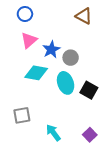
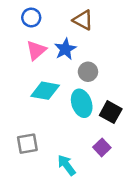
brown triangle: (84, 16) -> (83, 20), moved
blue star: (51, 49) -> (65, 49), moved
purple square: (90, 135) -> (102, 147), moved

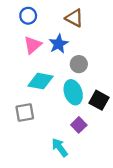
gray square: (27, 144) -> (25, 113), moved
purple square: (102, 147) -> (79, 125), moved

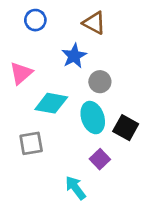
pink triangle: (33, 45) -> (21, 73), moved

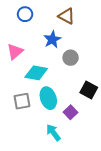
cyan ellipse: (93, 118) -> (48, 98), moved

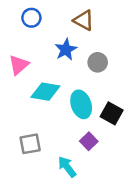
gray circle: (71, 58) -> (98, 62), moved
cyan ellipse: (48, 98) -> (81, 104), moved
gray square: (22, 101) -> (30, 144), moved

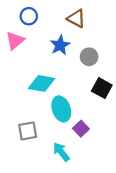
pink triangle: (19, 65) -> (15, 41), moved
cyan ellipse: (81, 104) -> (61, 109), moved
black square: (112, 113) -> (102, 88), moved

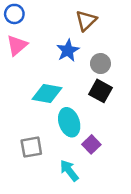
blue circle: (29, 16) -> (14, 14), moved
brown triangle: (76, 19) -> (86, 20), turned 48
black square: (102, 88) -> (100, 91), moved

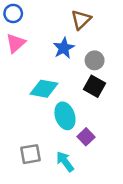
gray square: (31, 147) -> (30, 154), moved

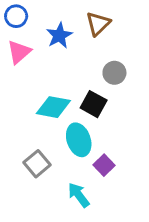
blue star: (64, 48) -> (59, 36), moved
black square: (95, 86) -> (94, 104), moved
gray square: (30, 154) -> (37, 164), moved, turned -30

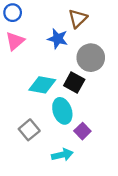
blue star: (59, 36) -> (58, 39), moved, turned -30
gray circle: (114, 73) -> (91, 58), size x1.5
cyan arrow: (79, 195) -> (62, 155), turned 114

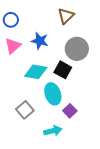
blue circle: (13, 13) -> (11, 20), moved
blue star: (58, 39) -> (40, 41), moved
pink triangle: (15, 41) -> (13, 46), moved

